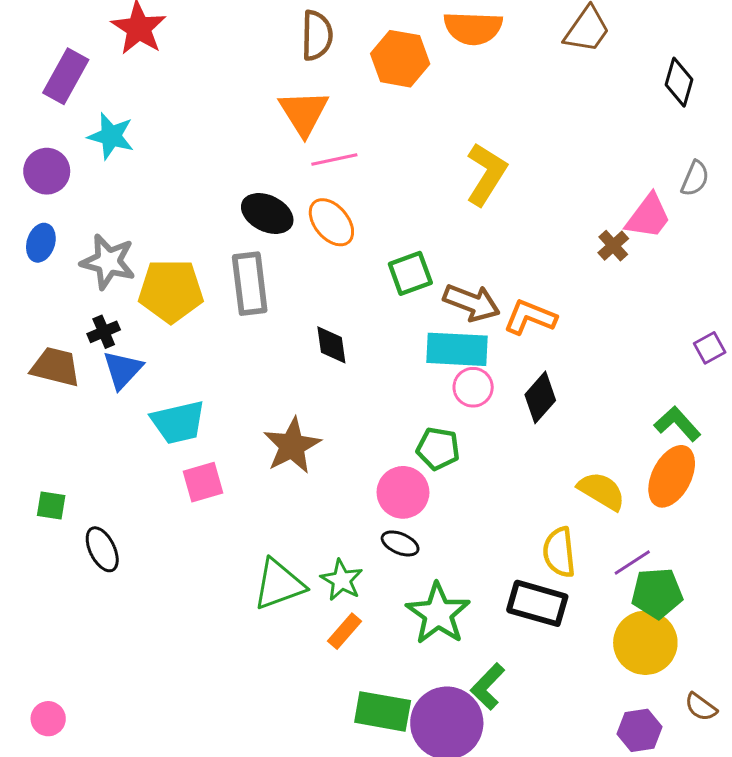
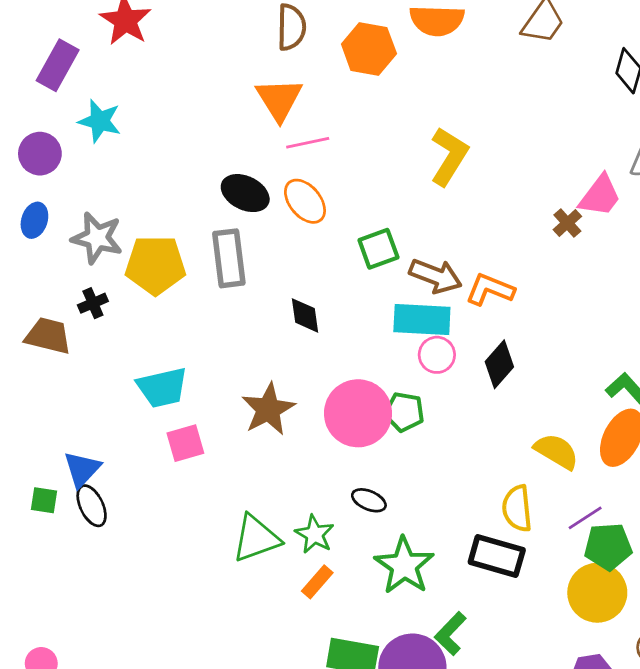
blue triangle: (123, 370) -> (82, 469), moved
pink circle: (403, 492) -> (358, 413), moved, size x1.4
green square: (51, 506) -> (44, 500), moved

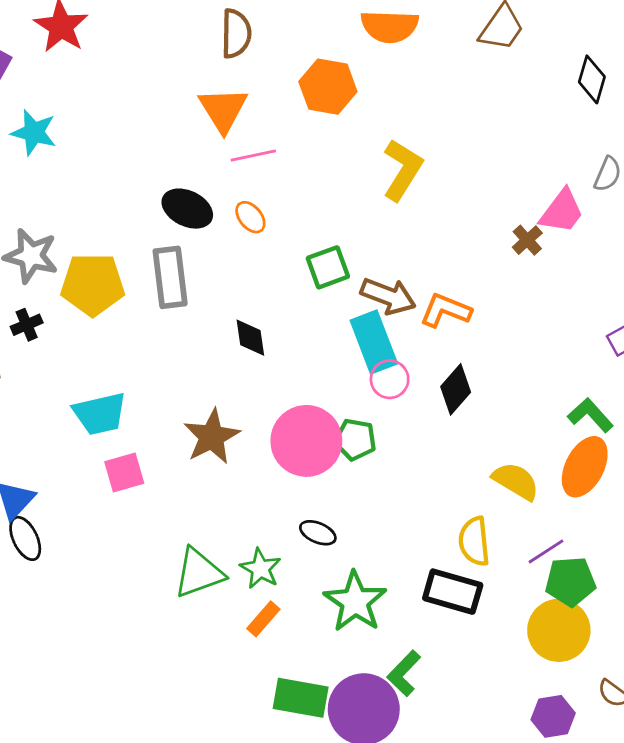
orange hexagon: (369, 49) -> (328, 87), moved
orange ellipse: (305, 201) -> (250, 217), size x0.7
cyan rectangle: (422, 319) -> (374, 342), turned 66

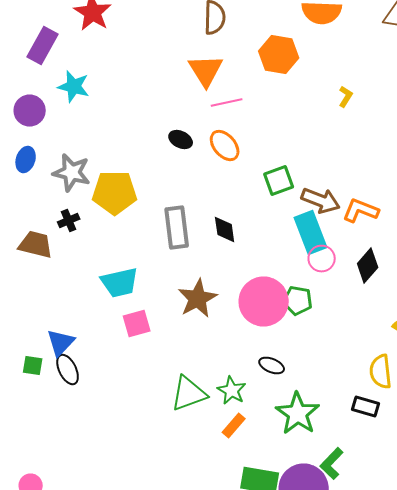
yellow L-shape: (402, 170) -> (346, 96), moved, size x0.5
black ellipse: (187, 209) -> (181, 140), size x0.7
orange ellipse: (250, 217) -> (225, 146), size x1.4
gray rectangle: (170, 277) -> (177, 228), moved
black rectangle: (453, 592) -> (366, 406), size x0.7

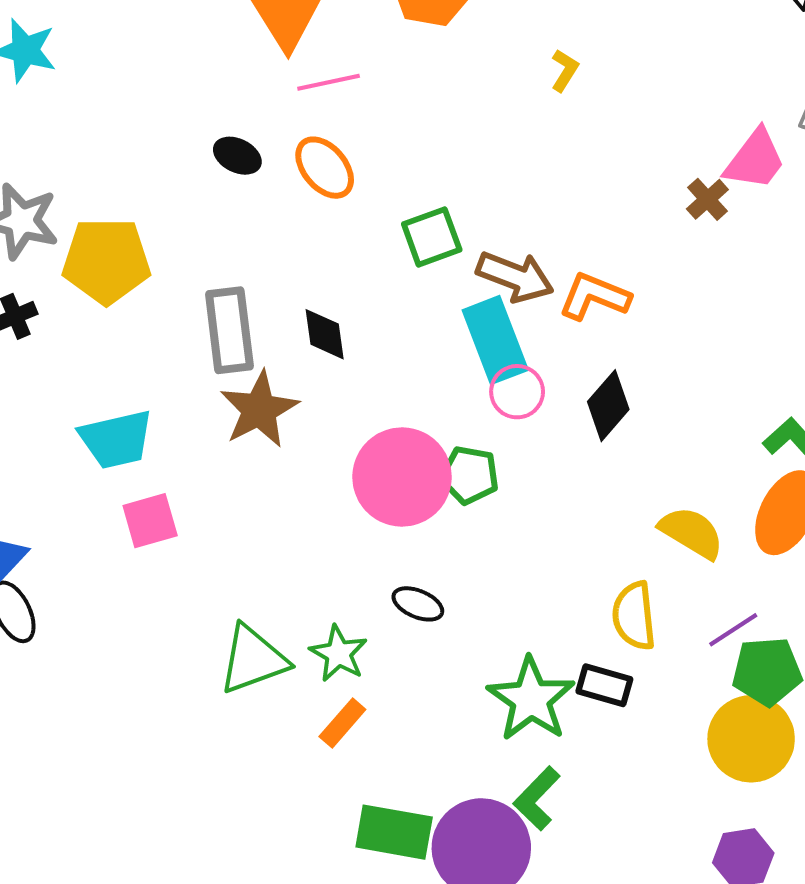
brown star: (198, 298) -> (259, 410), moved
green star: (298, 414) -> (531, 699), moved

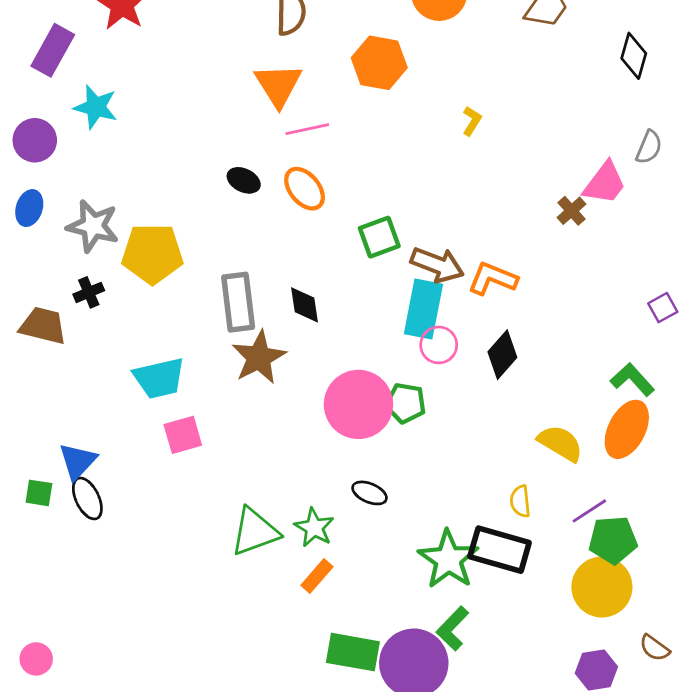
cyan rectangle: (495, 340) -> (423, 309), turned 32
yellow semicircle: (634, 616) -> (520, 501), size x0.7
black rectangle: (604, 685) -> (500, 550), size x1.6

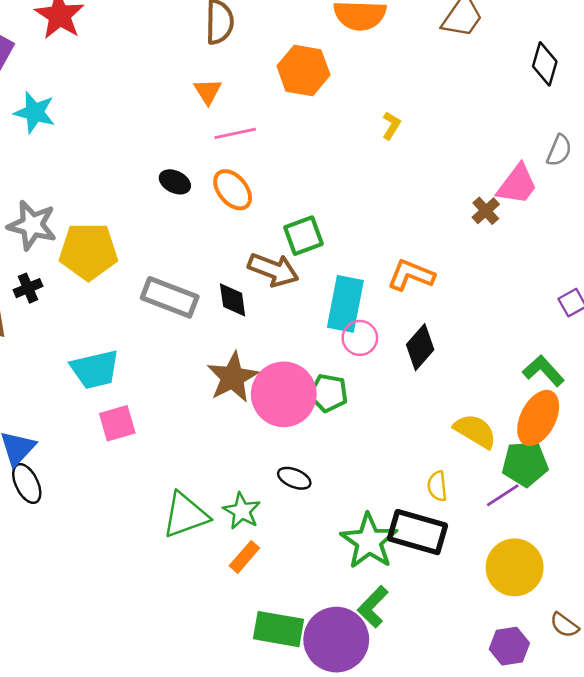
orange triangle: (278, 85) -> (208, 91), size x0.6
brown arrow: (437, 265) -> (273, 270), moved
gray rectangle: (238, 302) -> (170, 297), turned -62
brown star: (259, 357) -> (233, 377), moved
green pentagon: (613, 540) -> (525, 464), moved

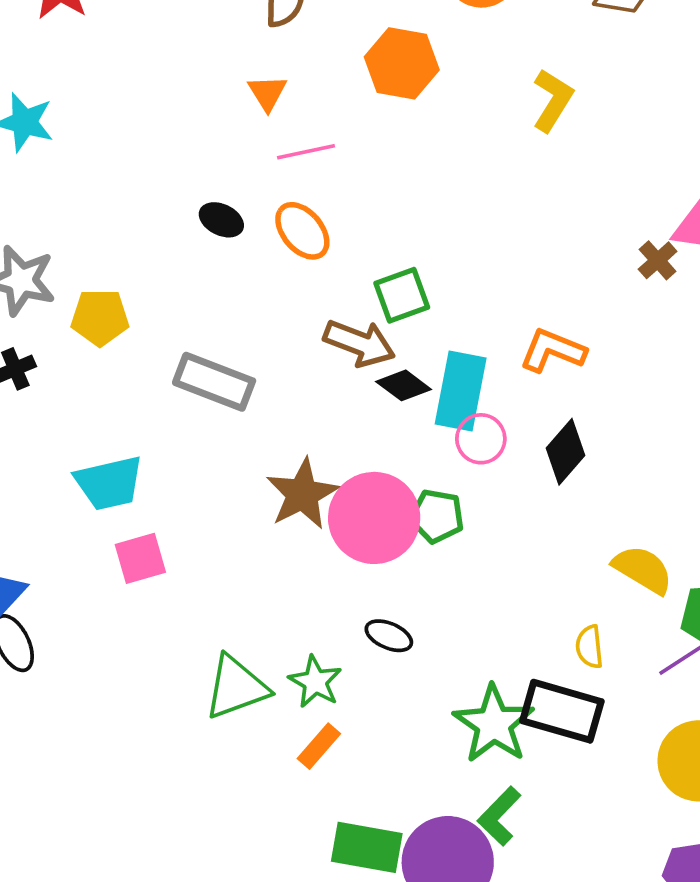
yellow L-shape: (391, 125) -> (553, 100), moved, size x1.6
yellow pentagon: (88, 251) -> (100, 317), size x0.7
black diamond: (233, 300) -> (404, 385), moved, turned -45

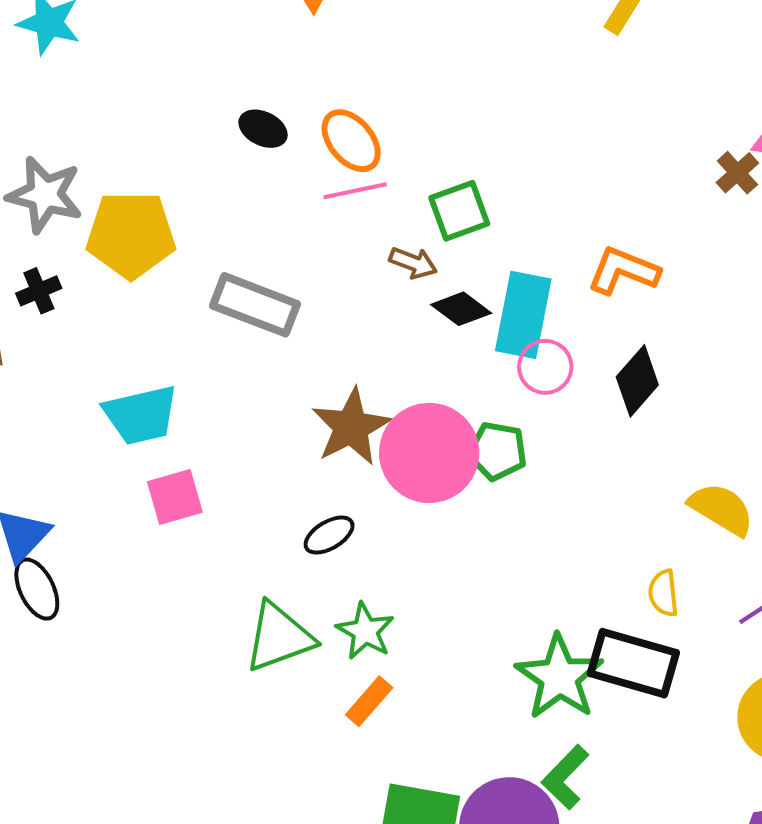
pink line: (306, 152) -> (355, 191), moved
yellow pentagon: (100, 317) -> (131, 235), size x1.4
brown arrow: (359, 343) -> (413, 263), size x0.6
black ellipse: (389, 636) -> (329, 535), moved, turned -54

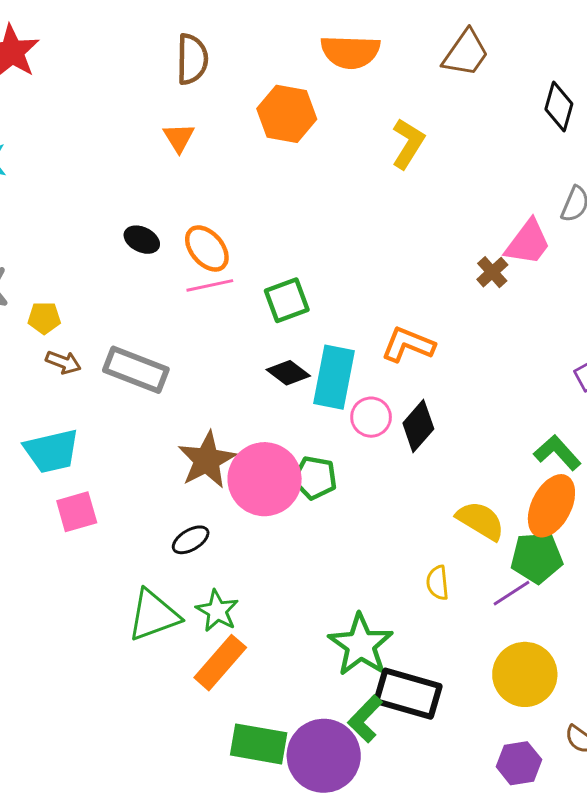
yellow pentagon: (131, 235) -> (44, 318), size x0.5
brown arrow: (413, 263) -> (63, 362), moved
pink circle: (545, 367) -> (371, 417), moved
black rectangle: (633, 663) -> (408, 694), moved
orange rectangle: (369, 701) -> (220, 663), size x1.5

